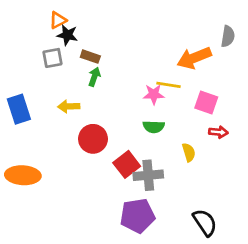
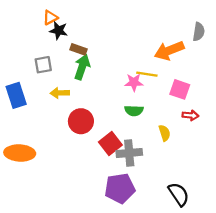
gray square: (53, 58) -> (43, 65), moved
green arrow: (94, 77) -> (82, 67), size x1.5

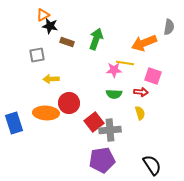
green arrow: (82, 67) -> (96, 39), moved
blue rectangle: (16, 95) -> (14, 123), moved
red arrow: (190, 115) -> (141, 92), moved
orange ellipse: (20, 153) -> (46, 113), moved

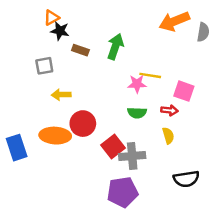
orange arrow: (144, 43) -> (174, 21), moved
black semicircle: (152, 165) -> (186, 179), moved, turned 115

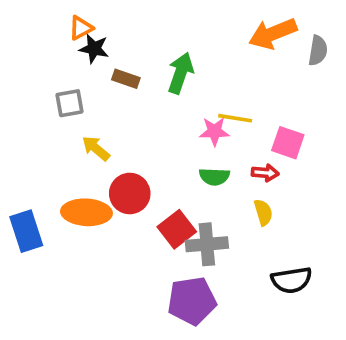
yellow arrow: (61, 95) -> (96, 148), turned 42

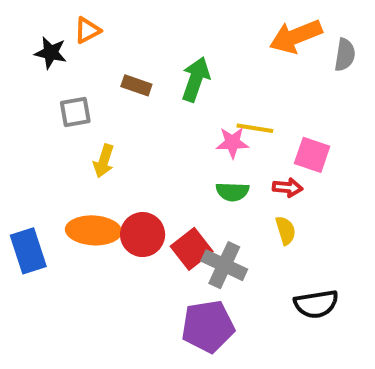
black star: (94, 49) -> (51, 53), moved
yellow arrow: (96, 148) -> (104, 161), turned -112
red circle: (130, 193) -> (143, 235), moved
gray cross: (207, 244) -> (224, 265), turned 30

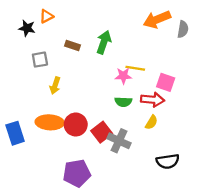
red arrow: (288, 188) -> (153, 100), size x1.5
yellow semicircle: (286, 230) -> (151, 122), turned 48
purple pentagon: (208, 326) -> (77, 173), moved

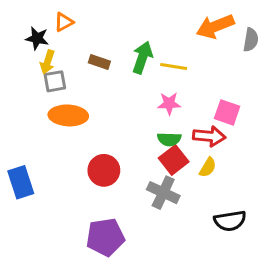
yellow line: (135, 68) -> (174, 66), moved
yellow arrow: (55, 86) -> (47, 62), moved
orange ellipse: (50, 122) -> (68, 115), moved
red square: (102, 132) -> (174, 160), moved

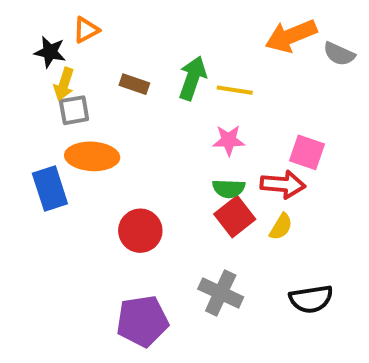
gray semicircle: (251, 40) -> (339, 54), turned 105
blue rectangle: (21, 182) -> (50, 189), moved
gray cross: (163, 193) -> (221, 293), moved

